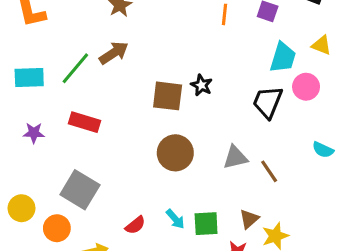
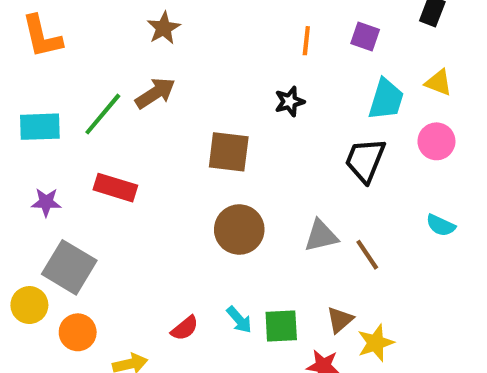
black star: (201, 85) -> (290, 101), moved, turned 30
pink circle: (306, 87) -> (436, 141), moved
gray square: (80, 190) -> (69, 267), moved

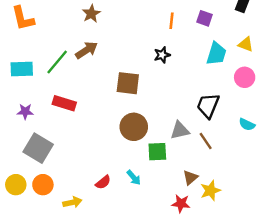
black trapezoid: (365, 160) -> (208, 106), moved
yellow circle: (29, 305) -> (16, 185), moved
green square: (281, 326) -> (157, 152), moved

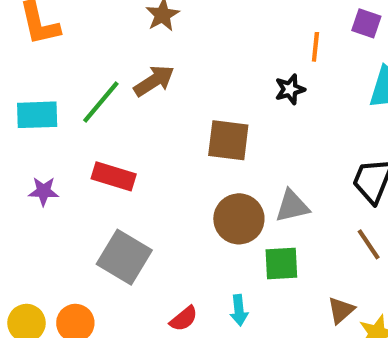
orange line: (171, 21) -> (315, 47), moved
gray triangle: (180, 130) -> (292, 206), moved
gray square: (38, 148) -> (124, 257), moved
cyan arrow: (134, 178) -> (239, 310), turned 35

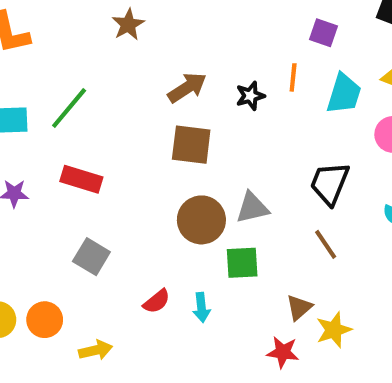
orange line: (315, 47) -> (293, 77), moved
brown arrow: (154, 81) -> (187, 88), moved
gray square: (124, 257) -> (91, 257), size x0.7
red semicircle: (184, 319) -> (157, 301), moved

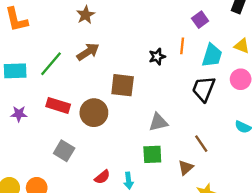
purple square: (324, 33) -> (200, 20), turned 35
brown arrow: (187, 88) -> (88, 52), moved
black trapezoid: (330, 183) -> (204, 89), moved
brown circle: (201, 220) -> (94, 113), moved
brown triangle: (299, 307) -> (186, 168), moved

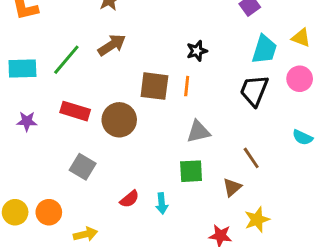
orange line: (182, 46) -> (187, 86), moved

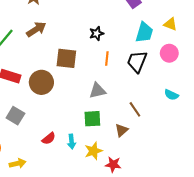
orange line: (187, 86) -> (107, 58), moved
yellow star: (257, 220) -> (93, 151), moved

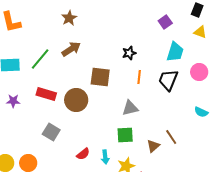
yellow triangle: (170, 24) -> (200, 32), moved
brown line: (135, 109) -> (171, 137), moved

